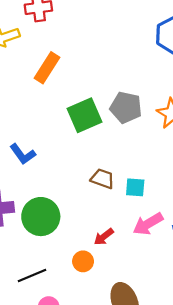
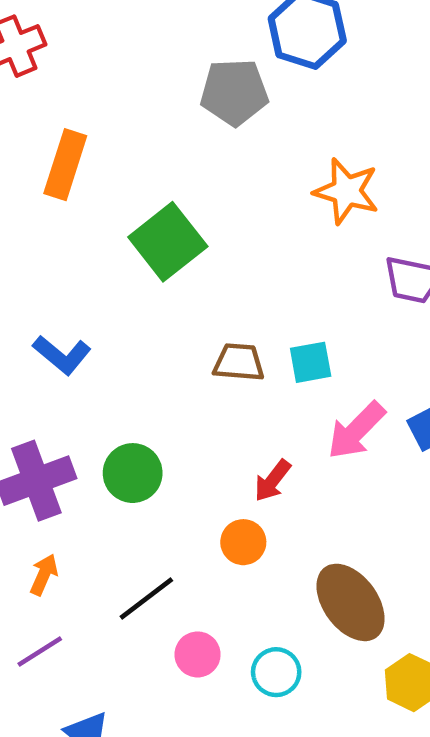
gray pentagon: (126, 107) -> (234, 92), moved
green circle: (41, 217) -> (133, 473), size x0.7

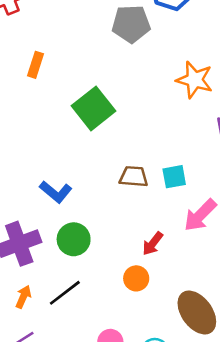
orange rectangle: (65, 165) -> (36, 65), size x0.7
blue L-shape: (62, 355) -> (56, 192), moved
black line: (146, 599) -> (65, 293), moved

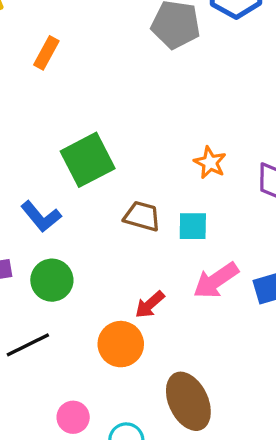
orange star: (195, 80) -> (210, 163), moved, size x0.7
green square: (94, 108) -> (88, 160), moved
orange circle: (136, 278) -> (121, 344), size x1.4

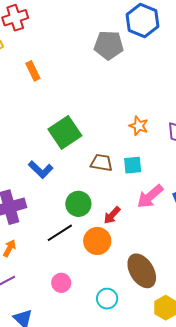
orange rectangle: (46, 53) -> (33, 71), turned -48
green circle: (52, 280) -> (78, 204), moved
black line: (28, 345) -> (60, 233), moved
pink circle: (73, 417) -> (61, 283), moved

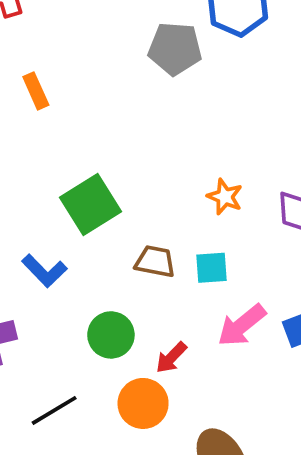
black line: (60, 233) -> (54, 410), moved

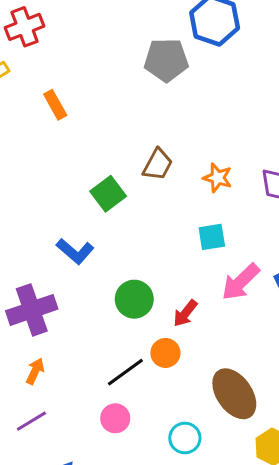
green square: (91, 204) -> (108, 194), size x0.7
brown trapezoid: (155, 261) -> (158, 165), moved, turned 112
orange circle: (143, 403) -> (165, 353), size x0.7
black line: (54, 410) -> (125, 372), moved

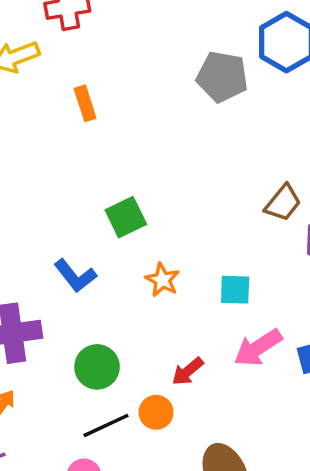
brown trapezoid: (158, 165) -> (283, 203), moved
orange star: (218, 178) -> (162, 280), moved
green circle: (134, 299) -> (97, 367), moved

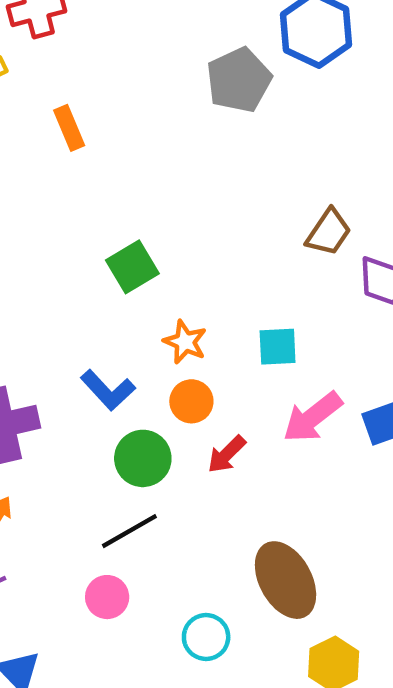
gray pentagon: (222, 77) -> (239, 80), turned -30
blue L-shape: (75, 276) -> (108, 390), moved
green circle: (97, 367) -> (143, 458), moved
orange circle: (156, 412) -> (191, 401), moved

